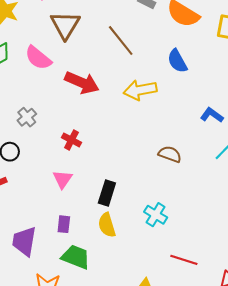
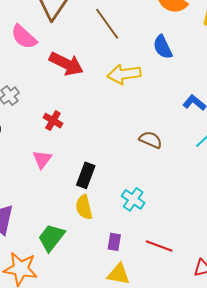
purple rectangle: (64, 224) -> (114, 242), moved
green trapezoid: (76, 257) -> (51, 238), turned -76

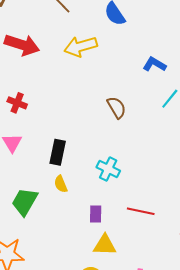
brown semicircle: (151, 140) -> (117, 107), turned 45
yellow semicircle: (84, 207) -> (61, 184), size x0.7
green trapezoid: (51, 238) -> (25, 202), moved

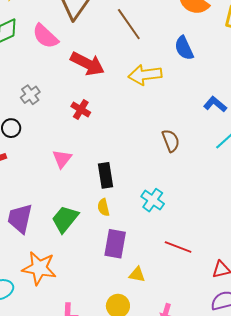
red cross: (17, 103) -> (81, 109), moved
black rectangle: (58, 152) -> (106, 175), turned -30
purple rectangle: (96, 214) -> (115, 244), moved, size x1.6
yellow triangle: (105, 245) -> (137, 275), size x0.7

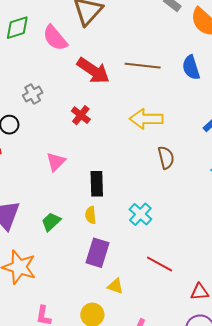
brown line: (129, 24) -> (143, 66), moved, turned -56
yellow arrow: (145, 75) -> (146, 119), moved
green trapezoid: (65, 219) -> (51, 222), size x0.7

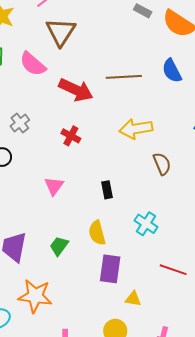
black rectangle: (97, 184) -> (107, 190), moved, size x0.7
yellow semicircle: (91, 215) -> (97, 233), size x1.4

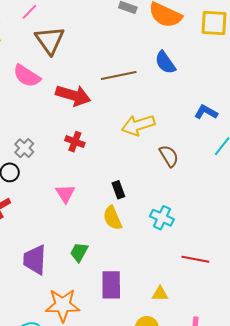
gray cross: (20, 123) -> (24, 148), moved
yellow semicircle: (97, 233) -> (112, 218), moved
purple rectangle: (110, 269) -> (111, 285), moved

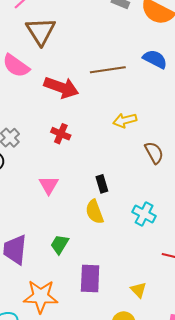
blue semicircle: (165, 63) -> (155, 59), turned 150
yellow arrow: (138, 125) -> (125, 120), size x0.7
yellow triangle: (160, 294) -> (138, 290), turned 42

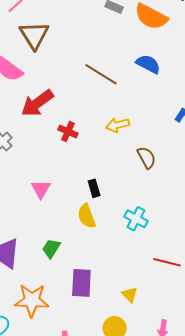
brown line: (108, 70) -> (101, 74), turned 40
red arrow: (61, 87) -> (37, 103), moved, turned 124
red cross: (61, 134) -> (68, 131), moved

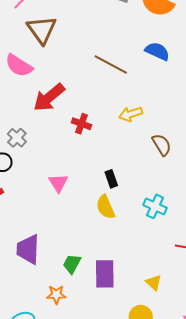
green trapezoid: (51, 248) -> (72, 264), moved
orange star: (32, 300) -> (56, 295), size x0.6

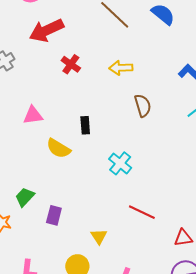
pink triangle: (58, 183) -> (33, 115), turned 40
yellow semicircle: (106, 207) -> (58, 148), moved, turned -50
purple rectangle: (105, 274) -> (54, 215), size x0.7

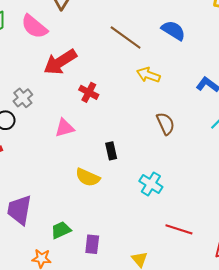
yellow arrow: (121, 68) -> (148, 75), moved, turned 30
pink triangle: (33, 115) -> (65, 128), moved
green trapezoid: (25, 197) -> (61, 230), turned 30

